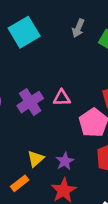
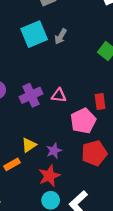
gray arrow: (78, 28) -> (61, 36), moved

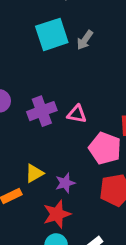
pink pentagon: (83, 121) -> (105, 148), turned -30

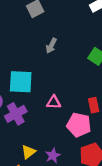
cyan square: (52, 34) -> (21, 82), moved, turned 30
purple cross: (42, 111) -> (16, 114), moved

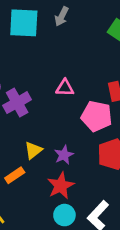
cyan square: (21, 82) -> (24, 23), moved

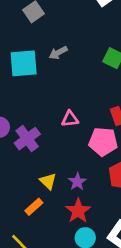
gray arrow: (62, 16) -> (58, 53), turned 42
yellow triangle: (33, 150) -> (48, 181), turned -30

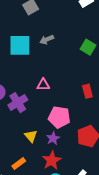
pink triangle: (70, 119) -> (43, 85), moved
pink pentagon: (103, 142) -> (59, 117), moved
orange rectangle: (34, 207) -> (19, 164), moved

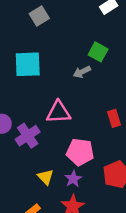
gray arrow: (47, 40) -> (82, 72), moved
green square: (88, 47) -> (98, 52), moved
pink triangle: (43, 85) -> (59, 112), size x1.5

